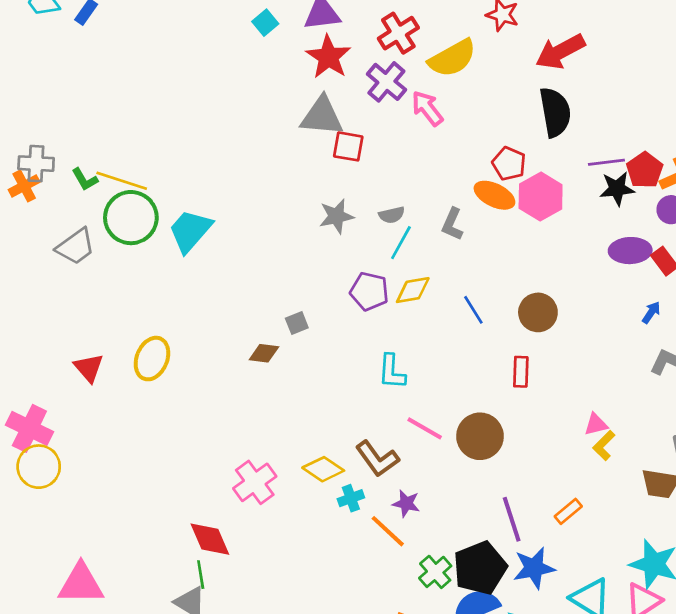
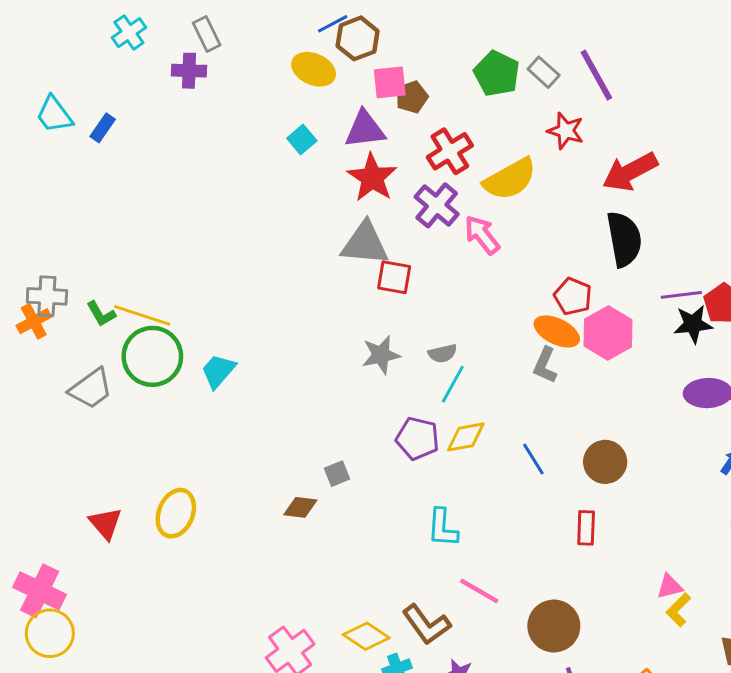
gray L-shape: (452, 224) -> (545, 365), moved
cyan trapezoid: (190, 231) -> (218, 371), size x0.7
brown circle: (480, 436) -> (554, 626), moved

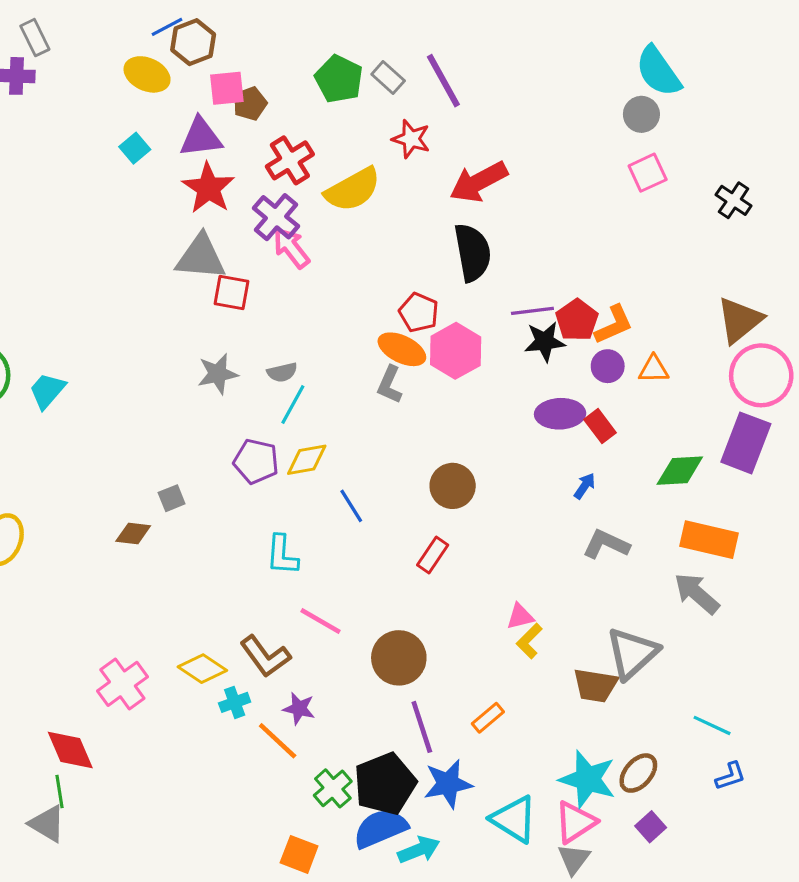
pink arrow: (482, 235) -> (291, 248), moved
blue line: (533, 459) -> (351, 506), moved
red rectangle: (586, 528) -> (433, 555), turned 32

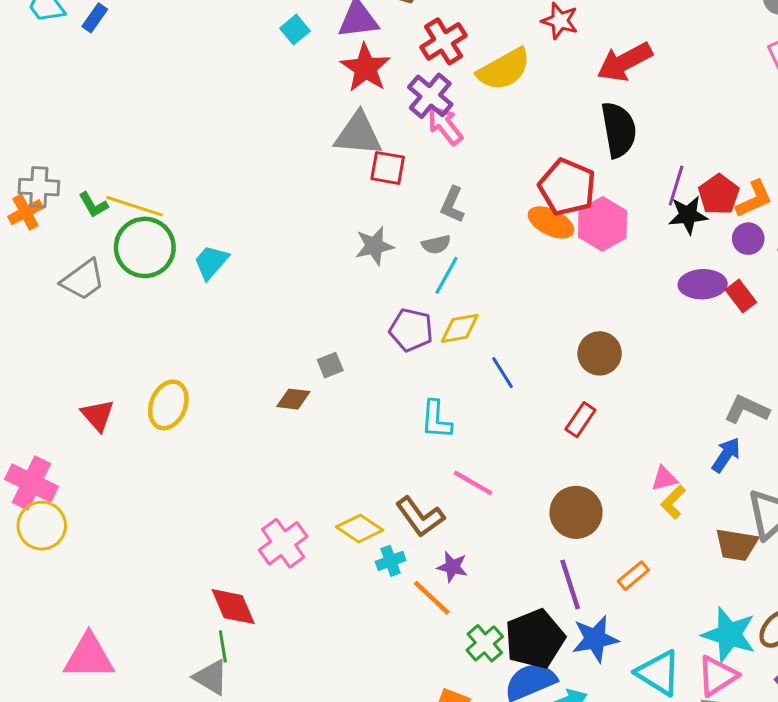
purple line: (532, 311) -> (676, 186), turned -66
red pentagon: (419, 312) -> (567, 187), size x1.5
gray L-shape: (390, 385) -> (452, 205), moved
blue arrow: (585, 486) -> (726, 455), moved, size x1.4
brown circle: (399, 658) -> (576, 512), moved

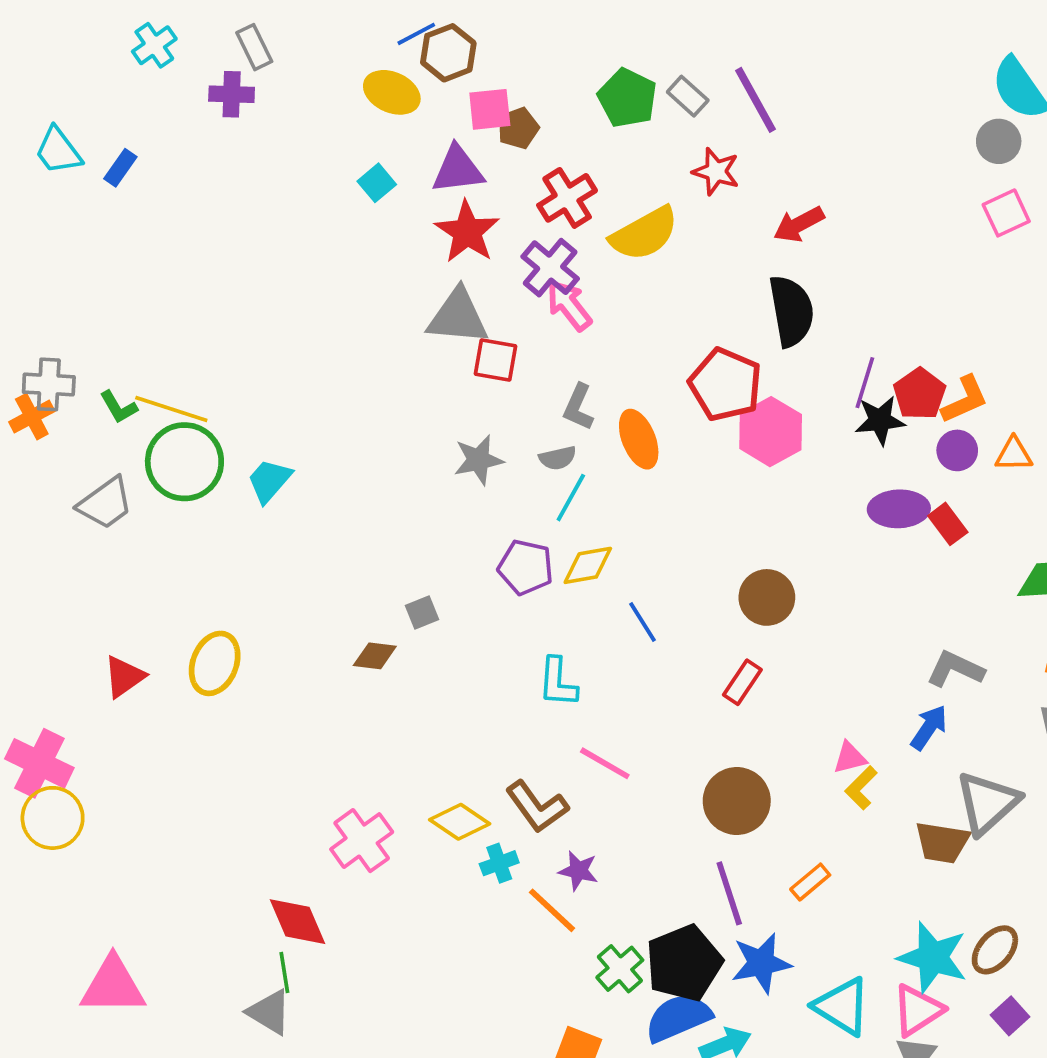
red arrow: (625, 62) -> (799, 224), size x0.7
orange ellipse: (551, 222) -> (639, 439), moved, turned 42
red triangle: (98, 415) -> (124, 677), turned 36

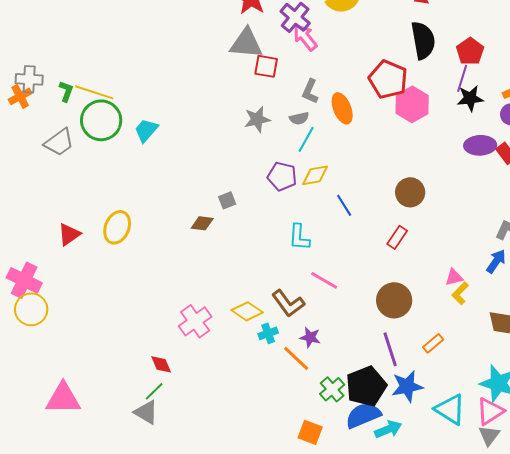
red pentagon: (920, 394) -> (470, 51), moved
green L-shape: (119, 407) -> (66, 91), turned -130
red diamond: (298, 922) -> (161, 364), size x0.7
green line: (284, 973) -> (154, 391), turned 55

